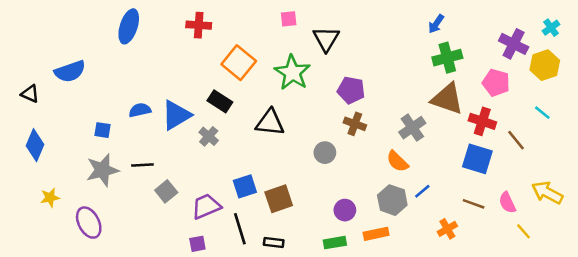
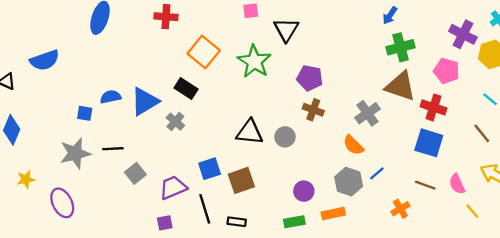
black triangle: (270, 123) -> (250, 132), moved
blue square: (102, 130) -> (85, 113), moved
brown line: (516, 140) -> (482, 133), moved

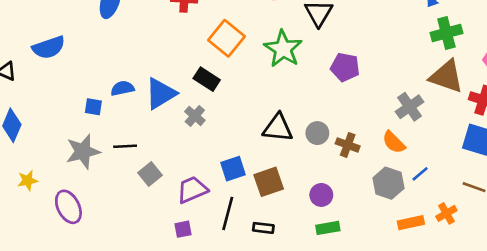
brown cross: (313, 110) -> (348, 145), moved
purple circle: (304, 191) -> (321, 195), moved
black line: (205, 209) -> (228, 213), turned 32
orange rectangle: (333, 213) -> (411, 223), moved

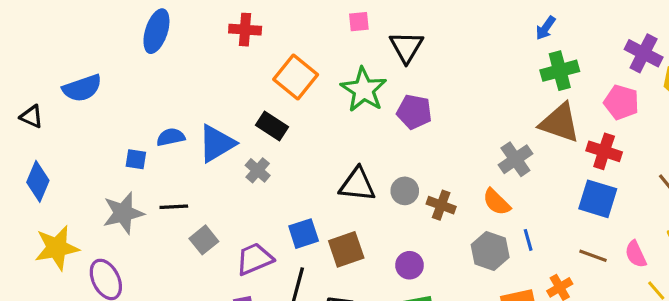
purple pentagon: (345, 67) -> (414, 112), moved
blue line: (420, 174) -> (528, 240), turned -66
yellow star: (28, 180) -> (57, 248), size x1.8

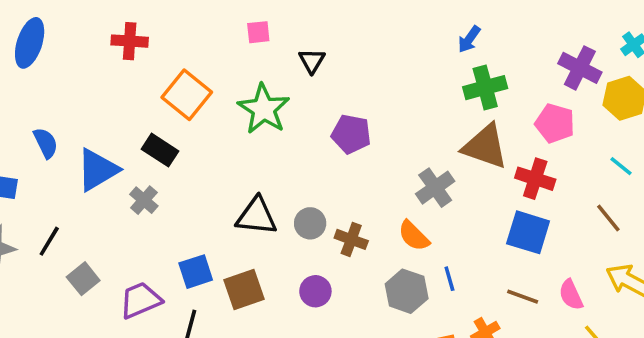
black triangle: (406, 47) -> (312, 61), size x0.7
purple pentagon: (414, 112) -> (351, 134), moved
blue semicircle: (171, 137) -> (46, 143), moved, turned 76
black line: (174, 207) -> (49, 241), turned -56
purple circle: (409, 265) -> (315, 291), moved

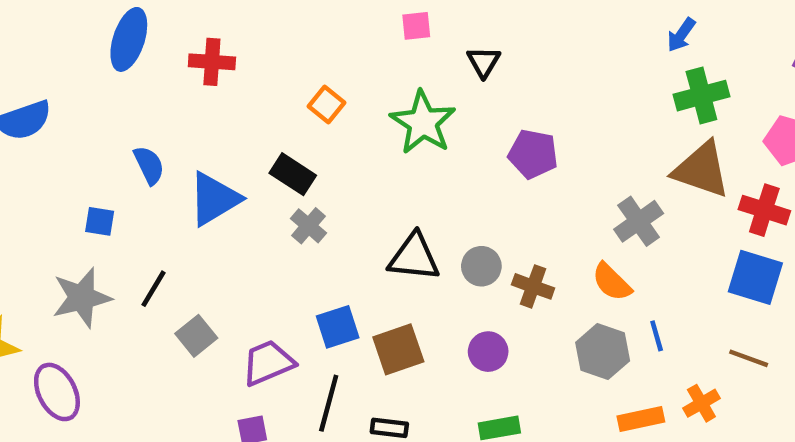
red cross: (130, 41) -> (212, 62), moved
orange square: (187, 95) -> (326, 105), size x0.6
gray cross: (144, 200) -> (308, 226), moved

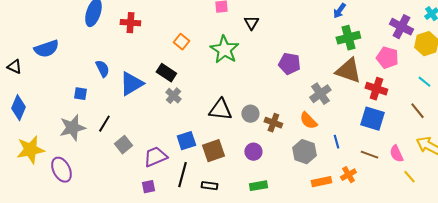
purple pentagon: (533, 154) -> (289, 64), moved
blue line: (657, 336) -> (336, 142), moved

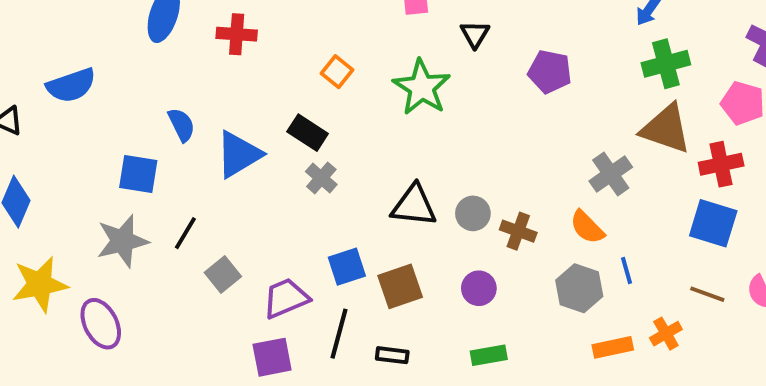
purple pentagon: (289, 64) -> (550, 72), moved
red cross: (376, 89) -> (721, 164), turned -30
blue square: (80, 94) -> (138, 174), size x1.5
blue line: (336, 142) -> (627, 271), moved
purple square: (148, 187) -> (272, 357), size x1.5

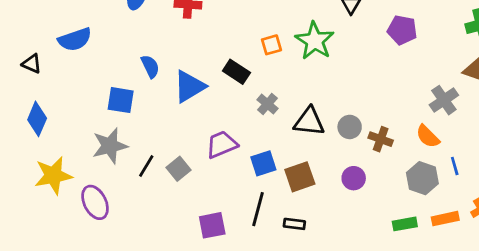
orange square: (337, 72) -> (271, 45), moved, turned 35
gray cross: (321, 178) -> (267, 104), moved
black line: (185, 233) -> (146, 166), moved
purple trapezoid: (286, 298) -> (222, 144), moved
green rectangle: (489, 355) -> (405, 224), moved

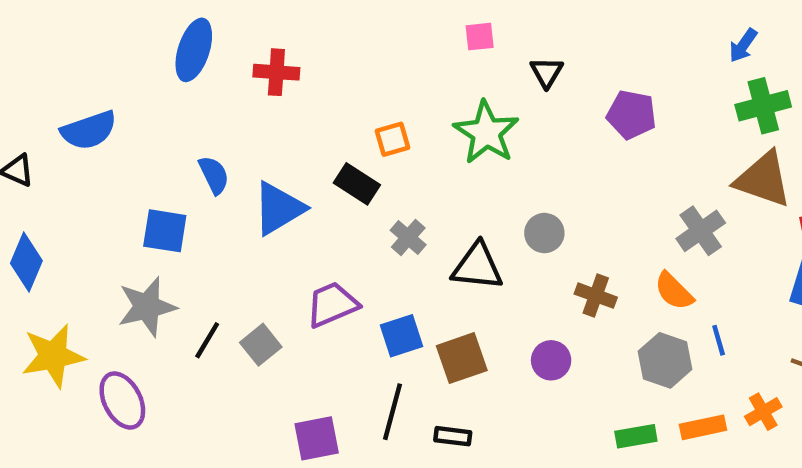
orange square: (271, 45) -> (393, 139), moved
gray circle: (350, 127) -> (544, 233), moved

